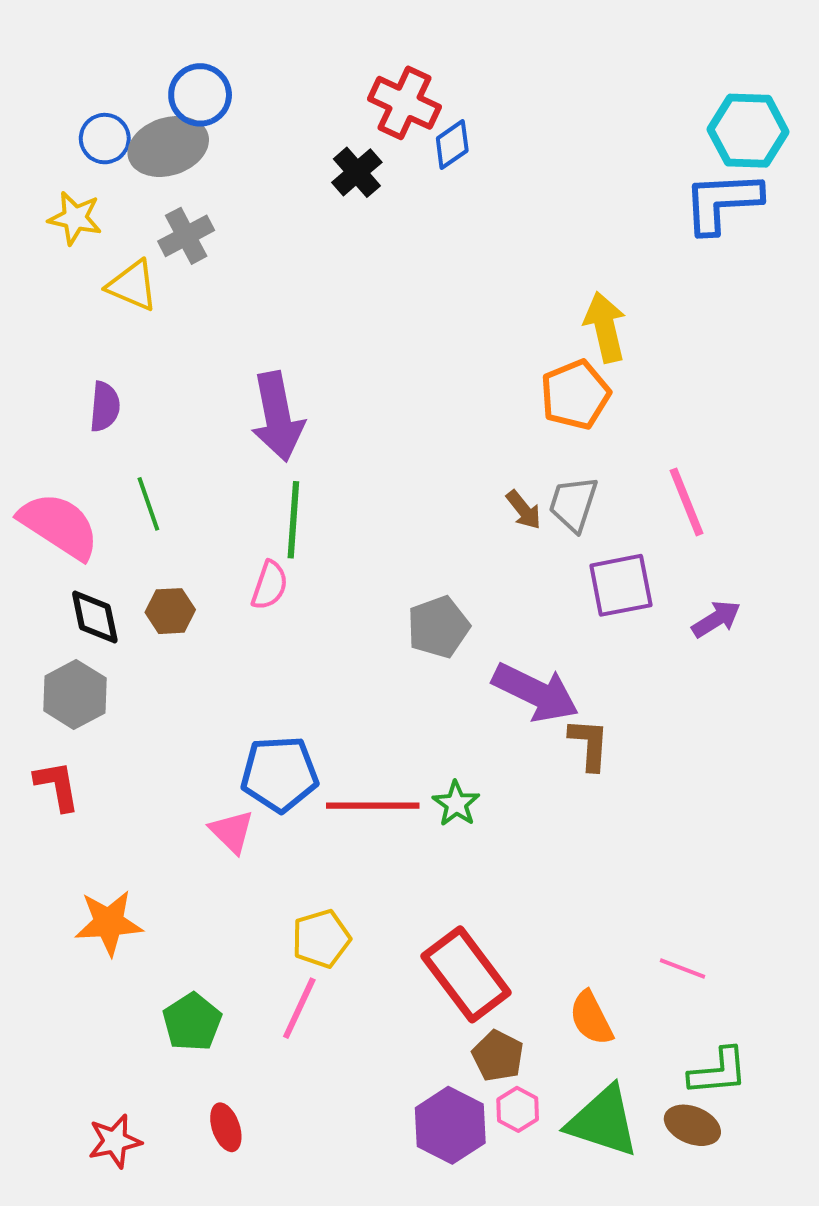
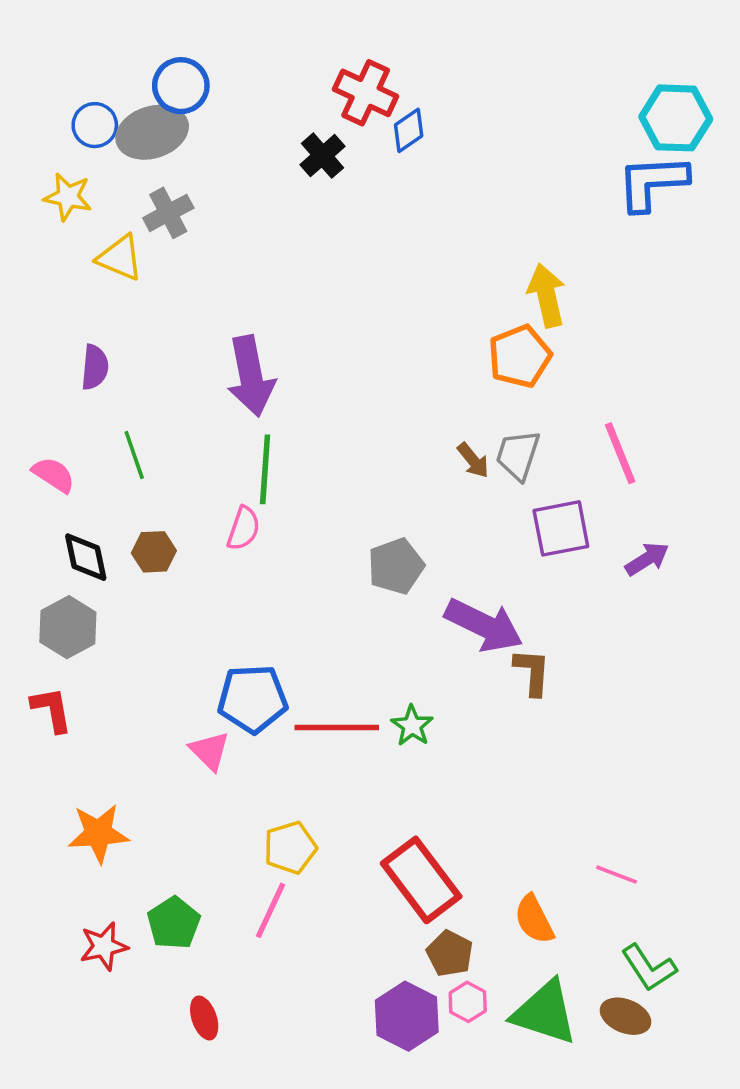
pink semicircle: (59, 526) -> (54, 475), size x0.6
green L-shape: (718, 1072) -> (649, 968), turned 62
red star: (115, 1141) -> (104, 946), moved

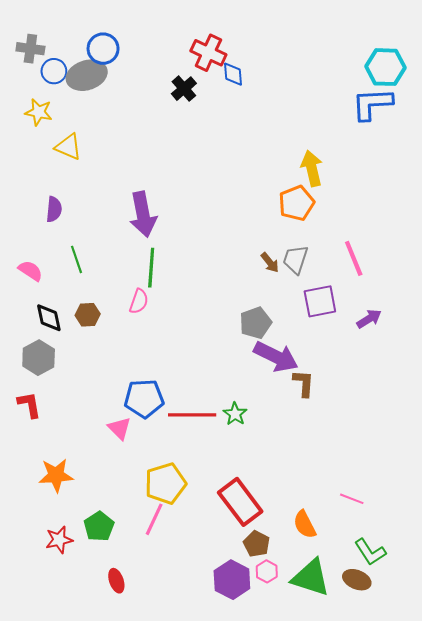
blue diamond: (409, 130) -> (233, 74), turned -60
gray cross: (168, 213) -> (30, 49), moved, turned 36
gray pentagon: (396, 566) -> (256, 323), moved
yellow pentagon: (290, 848) -> (165, 483), size x1.4

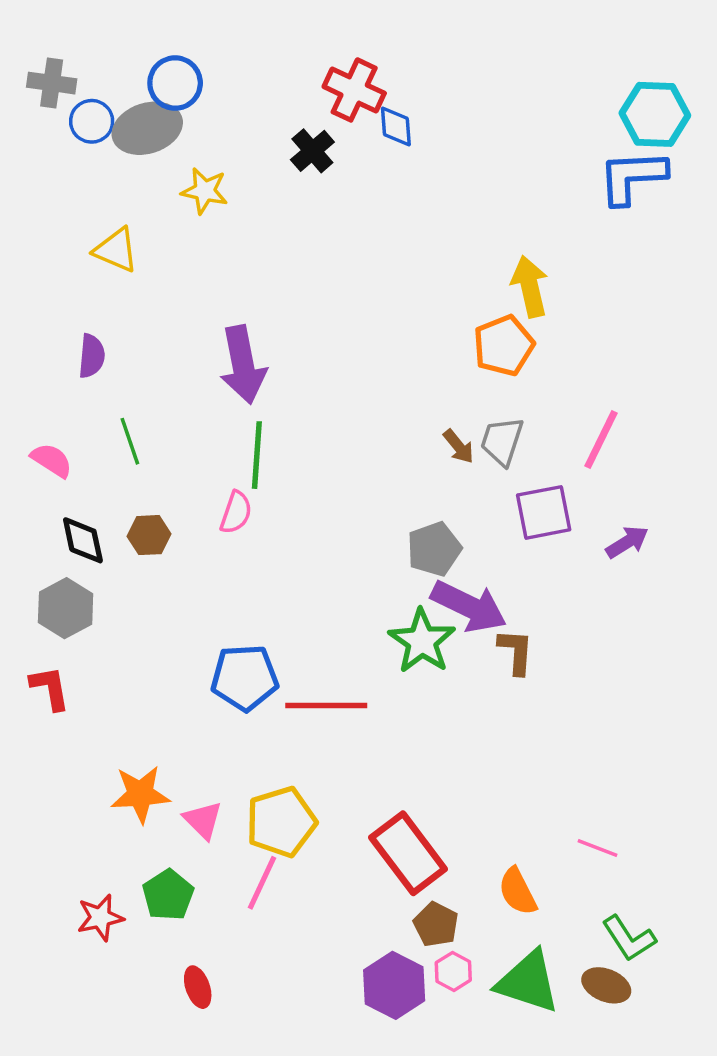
yellow star: (39, 112) -> (205, 191), moved
pink line: (354, 258) -> (601, 439), turned 48
green star: (235, 414) -> (422, 641), moved, size x1.6
pink triangle: (119, 428) -> (203, 820), moved
orange star: (56, 475) -> (140, 794), moved

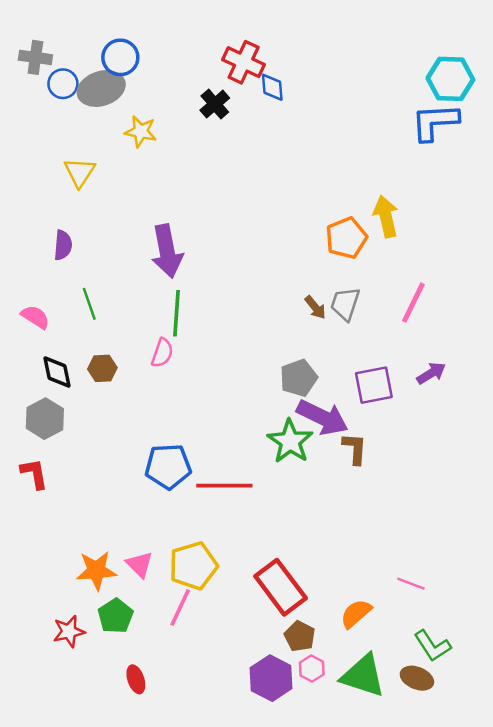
yellow triangle: (116, 250) -> (80, 172), turned 40
yellow arrow: (530, 286) -> (386, 216), moved
purple square: (544, 512) -> (374, 385), moved
orange star: (140, 794) -> (96, 570), moved
orange semicircle: (518, 891) -> (356, 614), turned 76

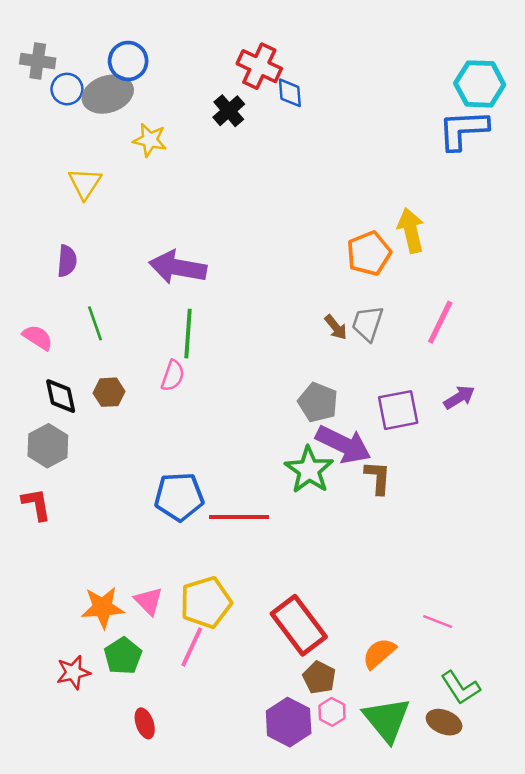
purple arrow: (167, 251) -> (178, 267), turned 111
gray pentagon: (299, 378) -> (318, 402), turned -30
green triangle: (363, 676) -> (387, 720), turned 33

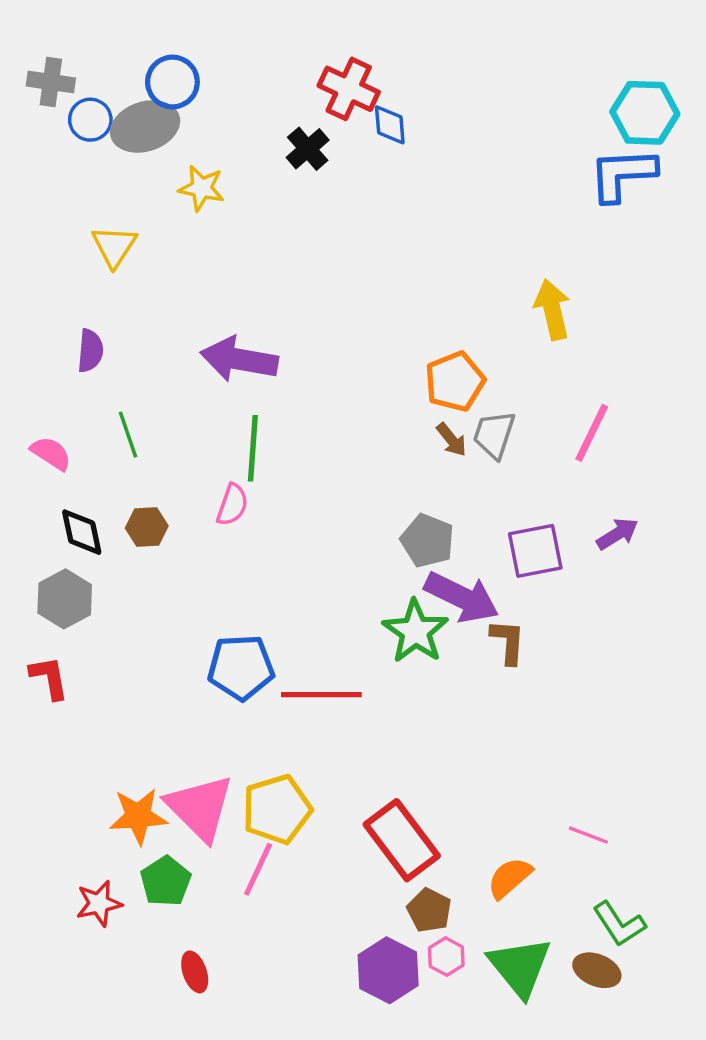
orange pentagon: (369, 253) -> (455, 381), moved
pink triangle: (148, 601) -> (200, 808), size x1.8

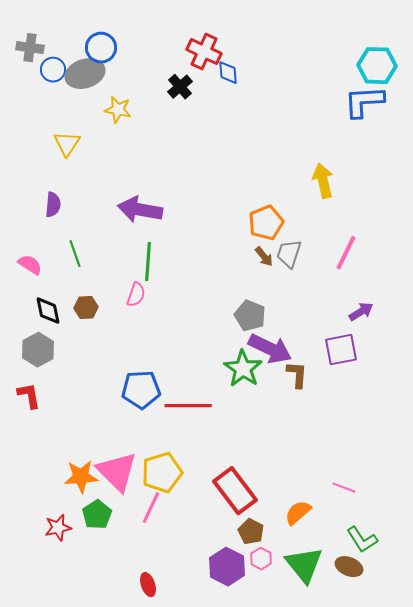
purple square: (535, 551) -> (341, 350), moved
red ellipse: (195, 972) -> (148, 585), moved

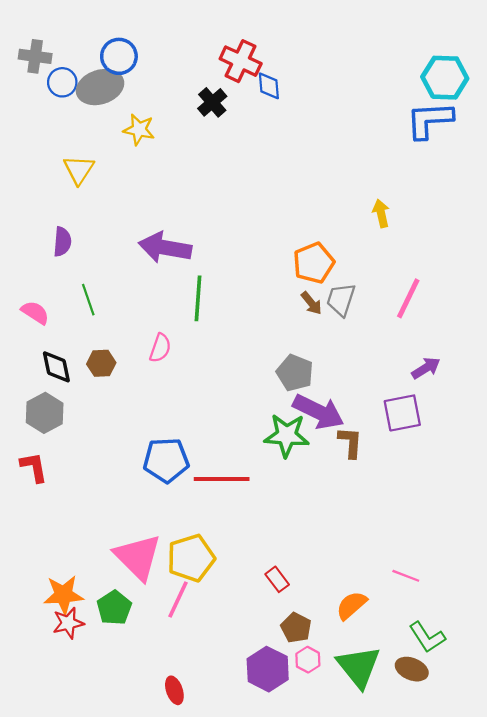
yellow arrow: (323, 181) -> (381, 213), size x0.7
green line: (148, 262) -> (198, 298), moved
green star: (243, 369) -> (287, 435), turned -30
orange star: (81, 477) -> (63, 595), moved
red rectangle: (235, 491) -> (277, 579), size x0.5

